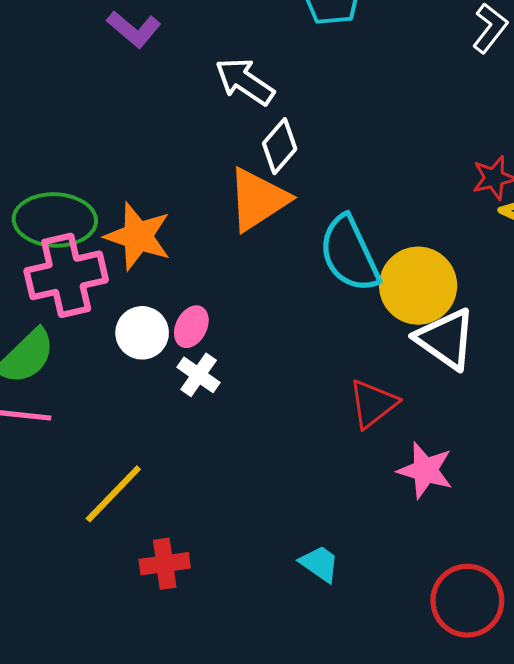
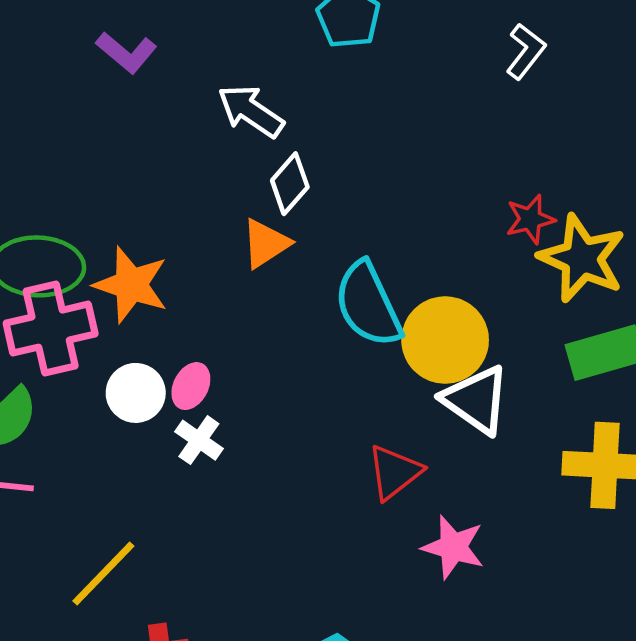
orange triangle: (258, 199) -> (266, 243), size x0.7

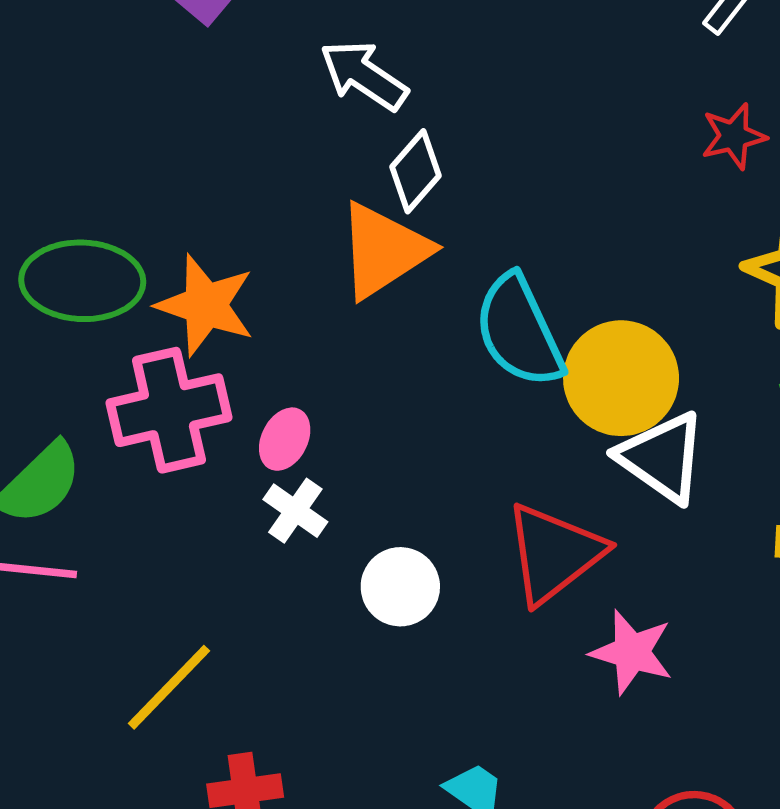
red star: (530, 219) -> (734, 136), moved
orange triangle: (266, 243) -> (384, 250), size x1.5
pink cross: (51, 329) -> (169, 410), moved
white circle: (136, 393) -> (400, 587), moved
red triangle: (394, 472) -> (554, 553), size x1.4

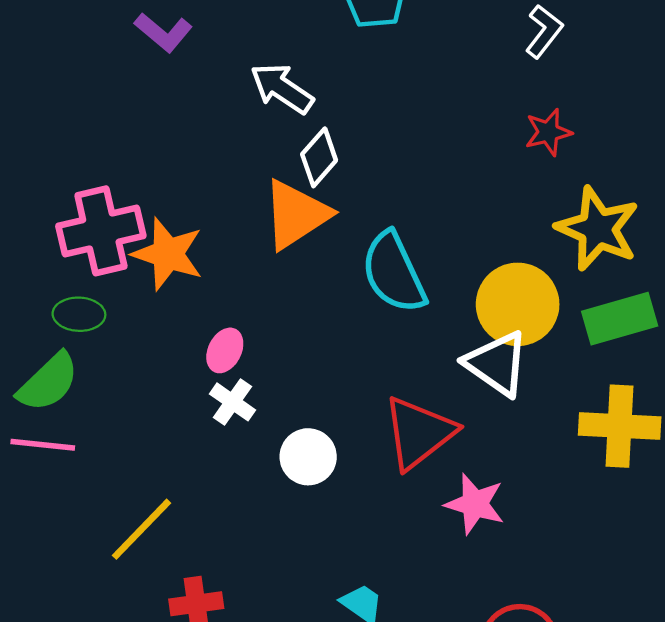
green ellipse: (82, 281) -> (79, 314), moved, size x0.6
yellow circle: (621, 378) -> (518, 304), moved
pink cross: (169, 410) -> (101, 231), moved

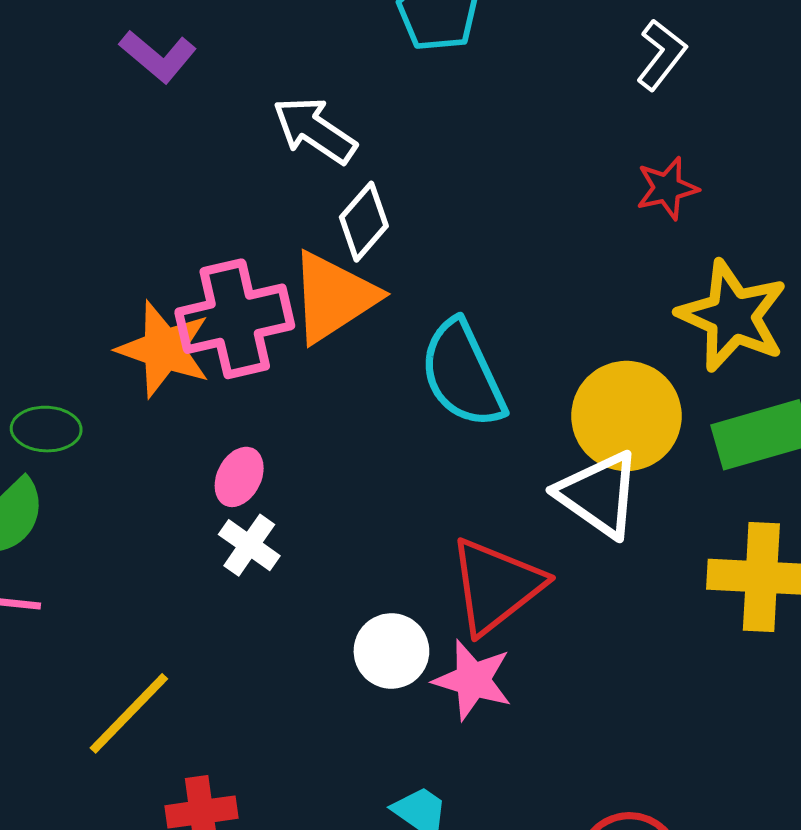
pink cross: (101, 231) -> (235, 319), moved
white circle: (308, 457) -> (391, 651), moved
pink star: (475, 504) -> (473, 680), moved

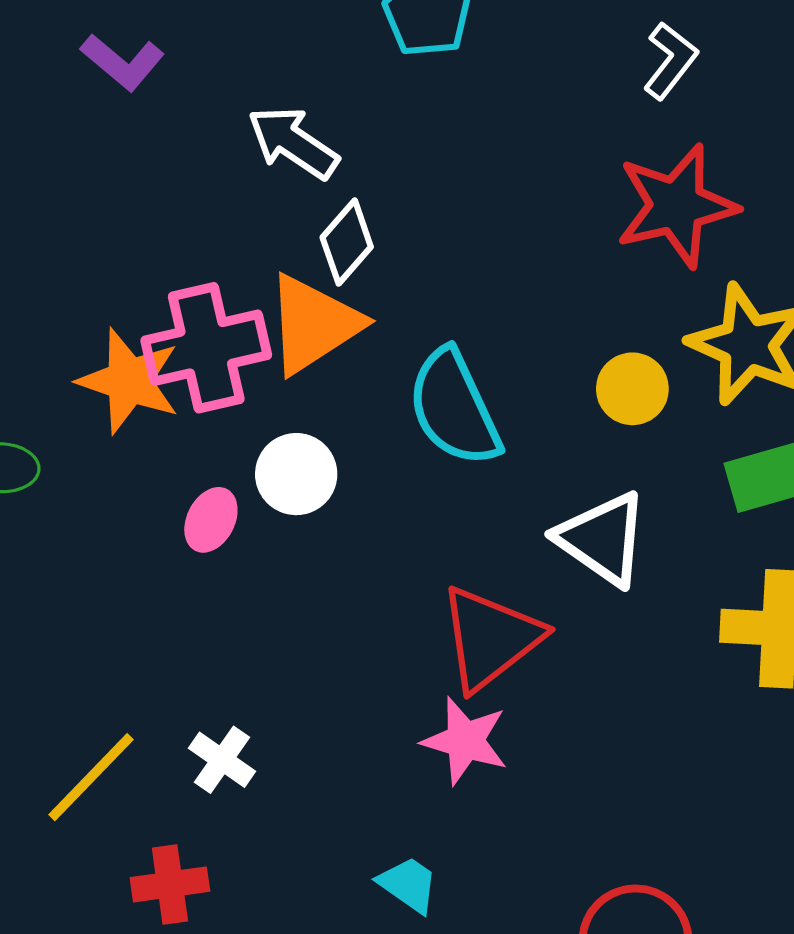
red star: (667, 188) -> (677, 206), size x1.8
yellow circle: (626, 416) -> (632, 389), moved, size x0.6
white cross: (249, 545) -> (222, 760), moved
white circle: (391, 651) -> (296, 474), moved

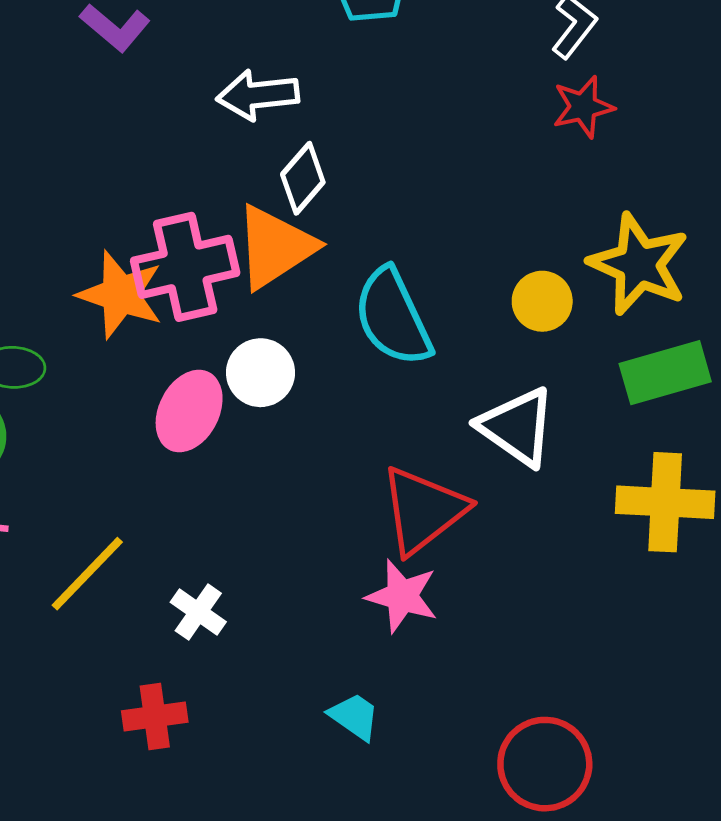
white arrow: (293, 143) -> (258, 95), turned -40
red star: (677, 206) -> (583, 107), moved, size x0.6
pink ellipse: (211, 520) -> (189, 411), size x1.5
yellow line: (91, 777) -> (87, 574), moved

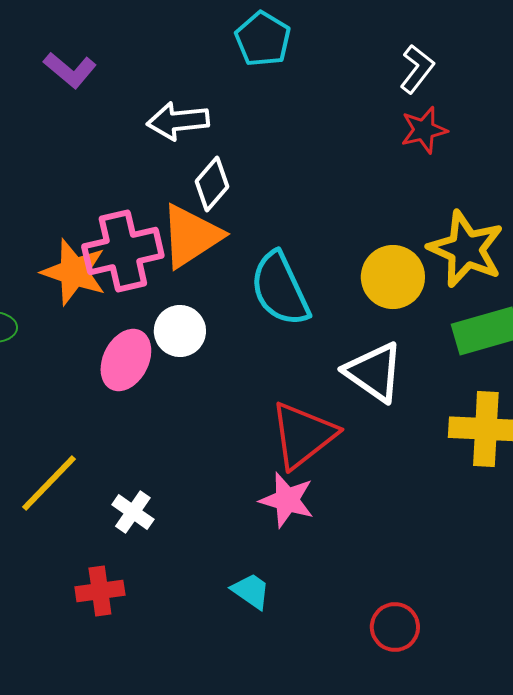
yellow circle: (542, 301) -> (393, 277), size x1.4
red circle: (545, 764) -> (395, 627), size x0.7

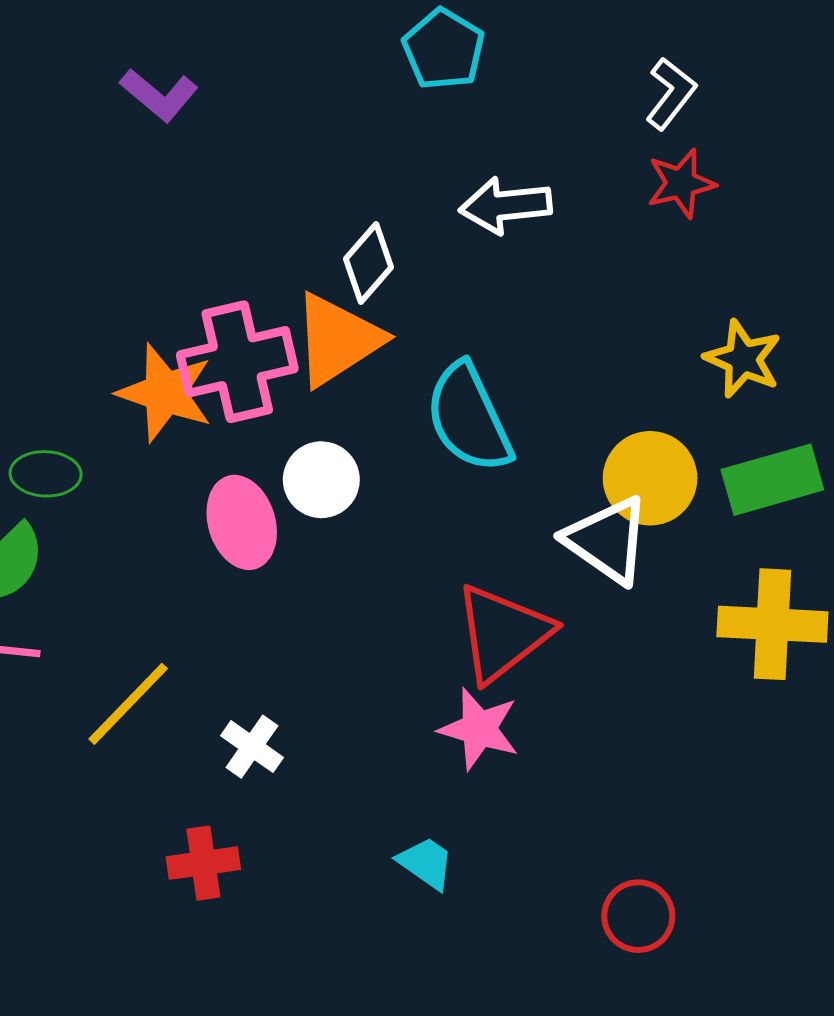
white arrow: (178, 121) -> (506, 205), moved
yellow star: (466, 249) -> (743, 359), size x0.7
yellow circle: (393, 277) -> (650, 478), moved
pink ellipse: (126, 360) -> (242, 522), turned -44

